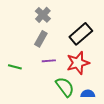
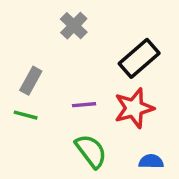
gray rectangle: (41, 39) -> (31, 81), moved
green semicircle: (65, 87) -> (91, 151), moved

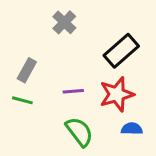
blue semicircle: (151, 161) -> (132, 129), moved

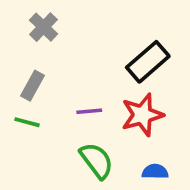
gray cross: (64, 22) -> (44, 27), moved
blue semicircle: (132, 129) -> (155, 172), moved

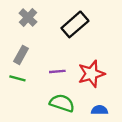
black rectangle: (148, 62) -> (75, 24), moved
green semicircle: (97, 161) -> (62, 103), turned -35

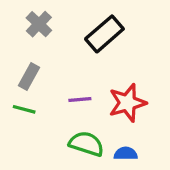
blue semicircle: (100, 110) -> (126, 154), moved

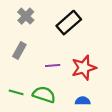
green line: (24, 109) -> (16, 92), moved
green semicircle: (86, 144) -> (44, 95), moved

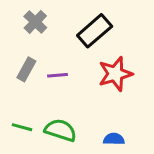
purple line: (53, 66) -> (58, 75), moved
red star: (84, 68) -> (115, 74), moved

